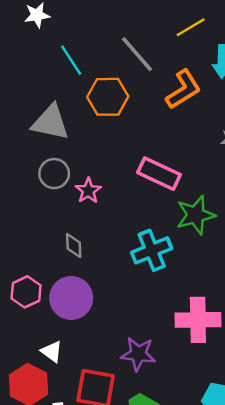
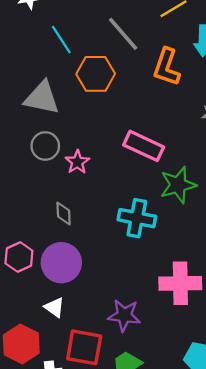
orange L-shape: (183, 89) -> (167, 67), turned 141
cyan cross: (152, 250) -> (137, 218), turned 33
white triangle: (52, 352) -> (54, 307), moved

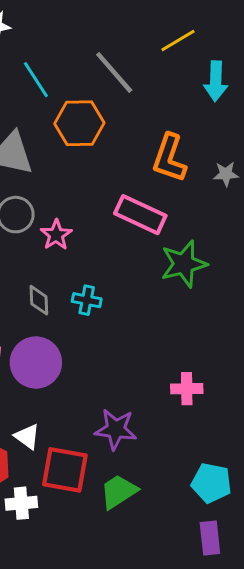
orange L-shape: (167, 67) -> (169, 158), moved
cyan cross: (137, 218) -> (87, 300), moved, size x0.6
pink cross: (180, 283) -> (187, 389), size x0.6
white triangle: (54, 307) -> (27, 436), moved

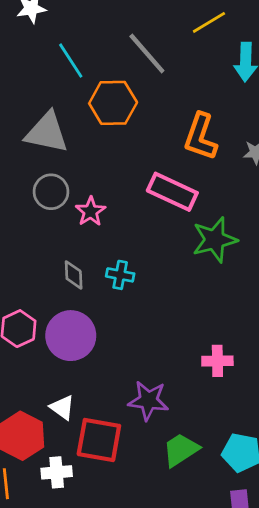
green trapezoid: (119, 492) -> (181, 450), moved

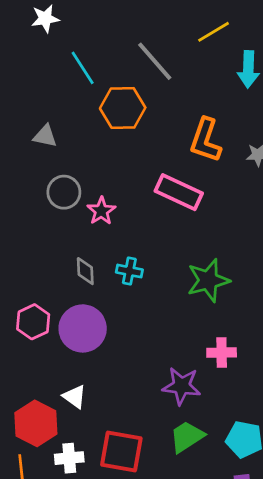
gray triangle: (47, 132) -> (45, 136), moved, size x0.6
green star: (215, 240) -> (208, 280), moved
purple star: (148, 400) -> (181, 386), moved
red square: (99, 440) -> (121, 451), moved

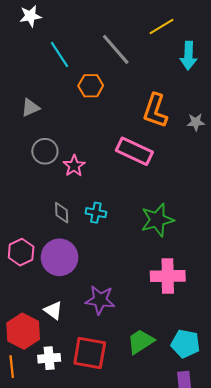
orange hexagon: (123, 108) -> (91, 86), size x0.7
gray triangle: (45, 136) -> (30, 108), turned -36
pink cross: (222, 353) -> (168, 276), size x1.5
purple star: (181, 386) -> (100, 300), moved

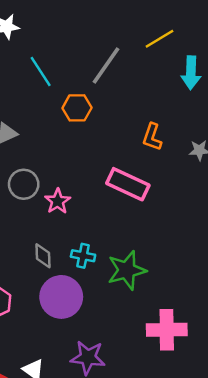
gray line: (116, 49) -> (106, 65), turned 76
orange L-shape: (155, 111) -> (152, 137), size x0.7
green star: (157, 220) -> (127, 270), moved
purple circle: (60, 257) -> (61, 297), moved

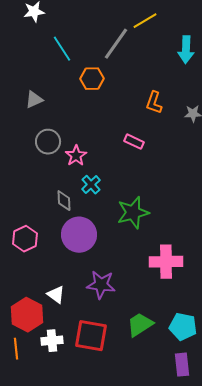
yellow line: (159, 39) -> (145, 21), moved
pink rectangle: (128, 184) -> (134, 142), size x0.6
cyan cross: (83, 256) -> (91, 185), moved, turned 36

